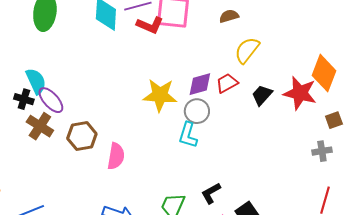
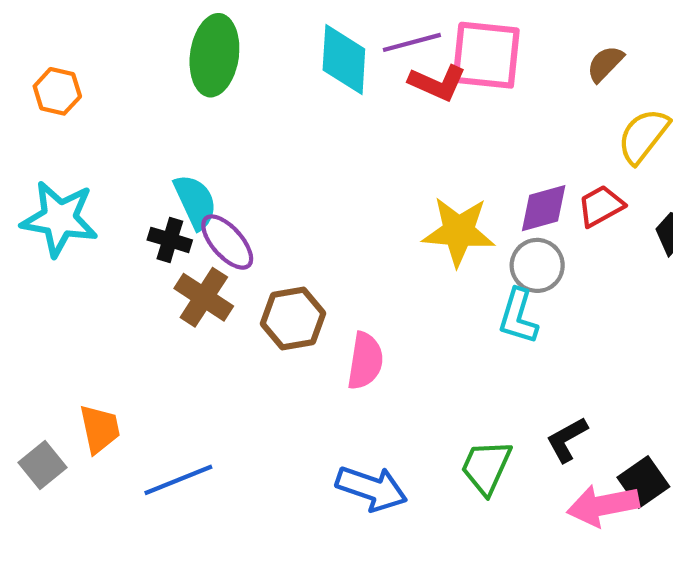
brown semicircle: (229, 16) -> (605, 64), turned -30

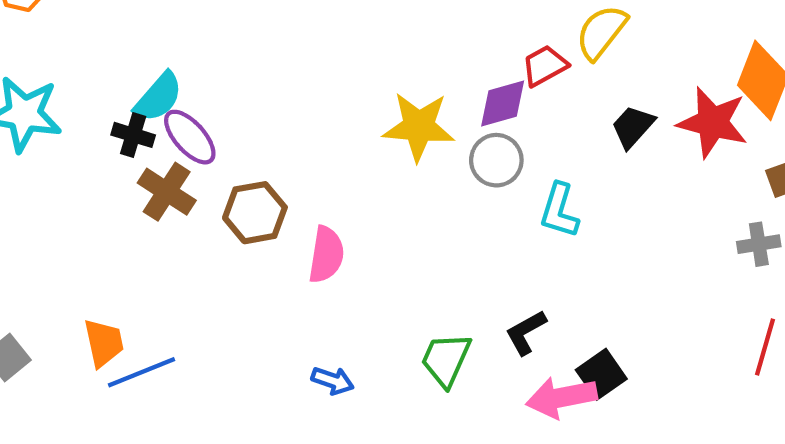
cyan semicircle: (195, 202) -> (158, 97), turned 66
red trapezoid: (601, 206) -> (545, 66), moved
cyan L-shape: (518, 316) -> (559, 211), moved
orange trapezoid: (100, 429) -> (104, 343), moved
blue arrow: (372, 488) -> (333, 381), size x0.6

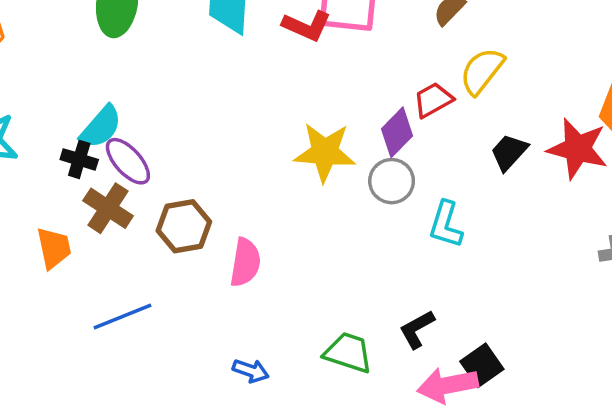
purple diamond: (503, 103) -> (397, 132), turned -30
orange trapezoid: (104, 343) -> (54, 248), moved
green trapezoid: (446, 360) -> (348, 353), turned 84
blue line: (142, 372) -> (123, 317), moved

